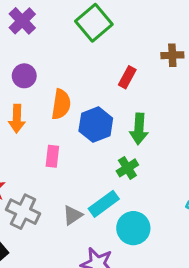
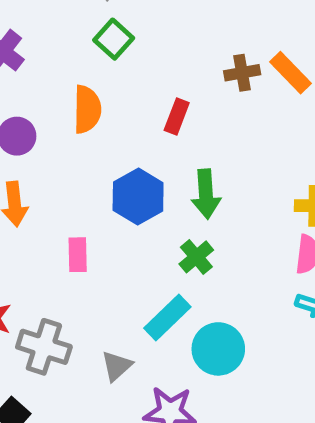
green square: (94, 23) -> (114, 39), size x0.7
orange semicircle: (61, 104) -> (87, 109), moved
gray triangle: (73, 215) -> (117, 366), moved

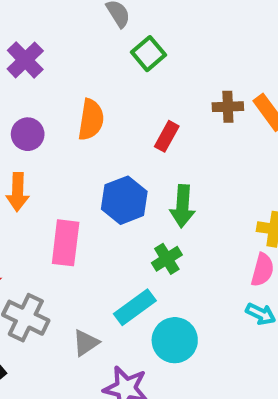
green square: (114, 39) -> (149, 54), moved
pink rectangle: (78, 255) -> (66, 243), size x1.5

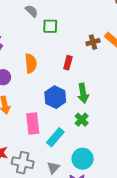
green square: (149, 54) -> (50, 26), turned -35
cyan rectangle: (135, 307) -> (55, 137), moved
cyan circle: (175, 340) -> (83, 159), moved

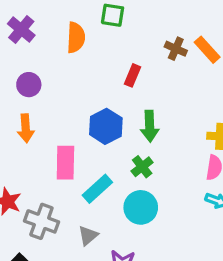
brown cross: (93, 42) -> (176, 49), turned 32
orange semicircle: (31, 63) -> (76, 38), moved
cyan circle: (83, 159) -> (141, 207), moved

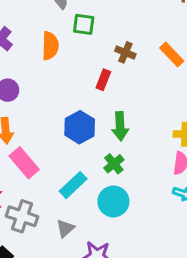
brown cross: (176, 49) -> (125, 52), moved
pink rectangle: (65, 163) -> (24, 163), moved, turned -40

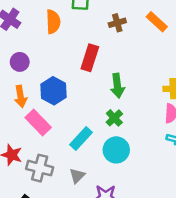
brown cross: (125, 52) -> (117, 23), turned -35
red rectangle: (103, 80) -> (90, 58), moved, size x1.5
blue hexagon: (80, 127) -> (53, 91), moved

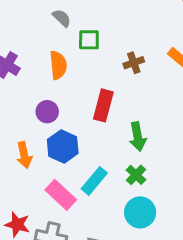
purple circle: (20, 62) -> (47, 112), moved
pink rectangle: (38, 123) -> (61, 195), moved
cyan rectangle: (81, 138) -> (94, 181), moved

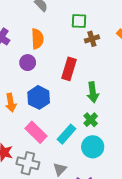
green square: (89, 40) -> (79, 21), moved
purple circle: (47, 112) -> (28, 63), moved
cyan rectangle: (94, 181) -> (67, 134), moved

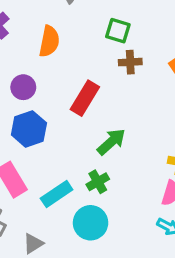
purple circle: (28, 63) -> (23, 87), moved
green arrow: (93, 92) -> (111, 142), turned -138

